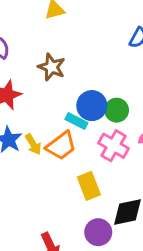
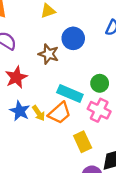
blue circle: (92, 106) -> (73, 38), moved
cyan rectangle: (76, 121) -> (70, 93), size x1.5

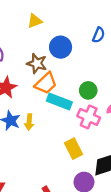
yellow arrow: (39, 113) -> (29, 122), turned 42
orange trapezoid: (60, 113) -> (46, 83), moved

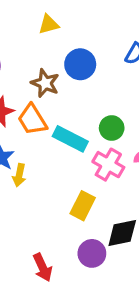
orange trapezoid: (46, 83) -> (32, 120), moved, turned 95
yellow arrow: (29, 122) -> (19, 175), moved
yellow rectangle: (74, 149) -> (83, 206), turned 48

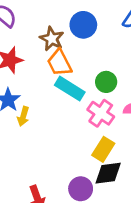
orange trapezoid: (32, 120) -> (59, 63), moved
yellow rectangle: (83, 206) -> (103, 149), moved

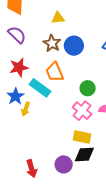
brown star: (52, 39) -> (52, 43), moved
cyan rectangle: (70, 89) -> (40, 88), moved
yellow rectangle: (103, 149) -> (82, 137), turned 66

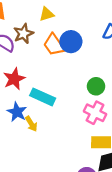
brown star: (52, 43) -> (23, 34), moved, turned 30
orange trapezoid: (55, 72) -> (54, 45), moved
yellow arrow: (26, 109) -> (31, 124), turned -40

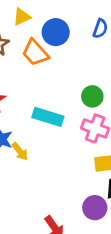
blue circle: (71, 42) -> (56, 32), moved
cyan rectangle: (43, 97) -> (48, 117), moved

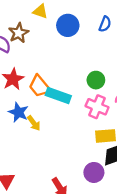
yellow triangle: (22, 17) -> (40, 11), turned 42
orange trapezoid: (35, 53) -> (40, 86), moved

